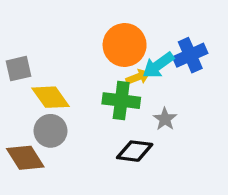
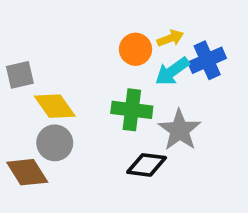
orange circle: (125, 45) -> (136, 49), size x0.7
yellow arrow: (138, 77) -> (170, 38), moved
gray star: (165, 119) -> (180, 130), size x1.6

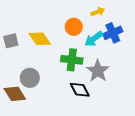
yellow arrow: (170, 38) -> (98, 12), moved
yellow diamond: (55, 106) -> (40, 39), moved
black diamond: (147, 165) -> (80, 90), turned 55

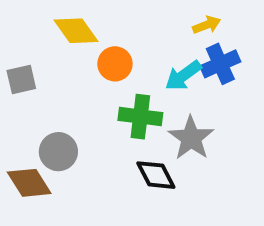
yellow arrow: (98, 12) -> (207, 25), moved
orange circle: (74, 27) -> (115, 64), moved
yellow diamond: (40, 39) -> (76, 31), moved

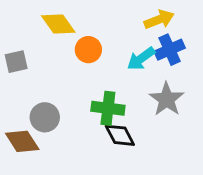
yellow arrow: (207, 25) -> (159, 20), size x1.4
green cross: (140, 117) -> (108, 108), moved
gray star: (191, 138) -> (167, 99), moved

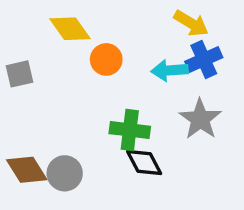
yellow arrow: (159, 20) -> (191, 23), turned 52
cyan arrow: (141, 59) -> (169, 70), turned 32
gray circle: (45, 117) -> (65, 173), moved

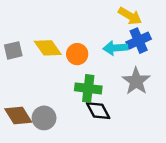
yellow diamond: (70, 29) -> (48, 48), moved
orange circle: (106, 59) -> (77, 54), moved

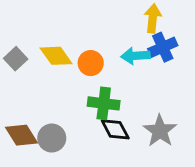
yellow arrow: (130, 16) -> (153, 18), turned -115
gray square: (13, 50) -> (16, 59), turned -30
gray star: (136, 81) -> (160, 131), moved

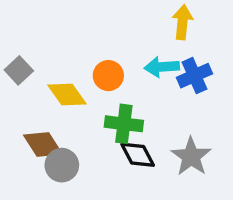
blue cross: (163, 47) -> (195, 76), moved
yellow diamond: (56, 56) -> (67, 95), moved
brown diamond: (21, 135) -> (43, 144), moved

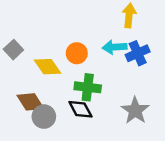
black diamond: (138, 155) -> (80, 109), moved

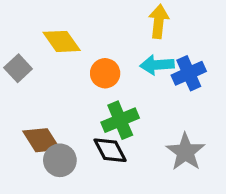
yellow arrow: (129, 15) -> (159, 21), moved
yellow diamond: (48, 67) -> (62, 41), moved
green cross: (88, 87) -> (120, 120), turned -30

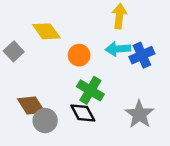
green cross: (120, 120) -> (90, 90), turned -36

